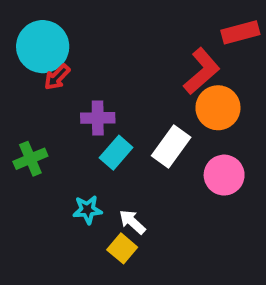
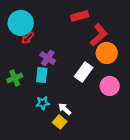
red rectangle: (240, 32) -> (80, 16), moved
purple cross: (98, 118) -> (48, 58), turned 35
cyan rectangle: (116, 153) -> (42, 75), moved, turned -35

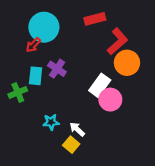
cyan circle: (21, 23) -> (44, 27), moved
cyan rectangle: (42, 75) -> (36, 76), moved
pink circle: (110, 86) -> (110, 100), moved

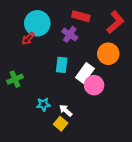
red rectangle: (95, 19) -> (81, 16), turned 30
red L-shape: (117, 41) -> (115, 22), moved
purple cross: (57, 69) -> (70, 34), moved
cyan rectangle: (36, 76) -> (62, 65), moved

